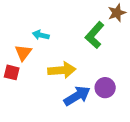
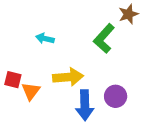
orange triangle: (23, 53) -> (31, 91), moved
blue arrow: (77, 96) -> (85, 105), turned 120

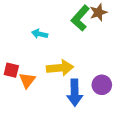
brown star: (128, 14) -> (98, 12), moved
green L-shape: (104, 39) -> (80, 18), moved

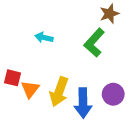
green L-shape: (80, 18) -> (94, 43), moved
yellow arrow: (60, 68) -> (59, 92), moved, turned 115

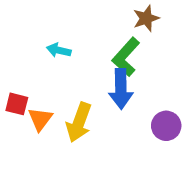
purple circle: (113, 94) -> (166, 126), moved
blue arrow: (83, 103) -> (121, 89), moved

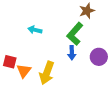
blue arrow: (121, 89) -> (72, 53), size x0.6
purple circle: (166, 126) -> (99, 57), moved

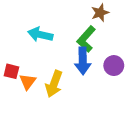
cyan arrow: (35, 30) -> (40, 34), size x1.5
blue arrow: (72, 53) -> (83, 61), size x1.6

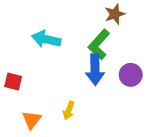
orange triangle: (28, 82) -> (32, 120), moved
yellow arrow: (54, 84) -> (69, 110), moved, size x0.6

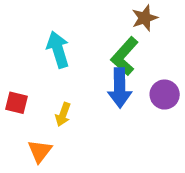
cyan arrow: (46, 39) -> (58, 50), turned 60
yellow arrow: (69, 110) -> (63, 114), moved

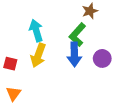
yellow arrow: (63, 114) -> (38, 55), moved, size x1.6
orange triangle: (40, 151) -> (13, 94), moved

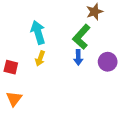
blue arrow: (74, 54) -> (78, 57), size x0.6
yellow arrow: (38, 55) -> (40, 58), size x0.6

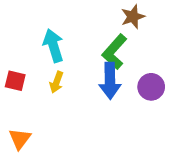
blue arrow: (78, 57) -> (110, 81), size x1.6
red square: (11, 67) -> (15, 81), moved

